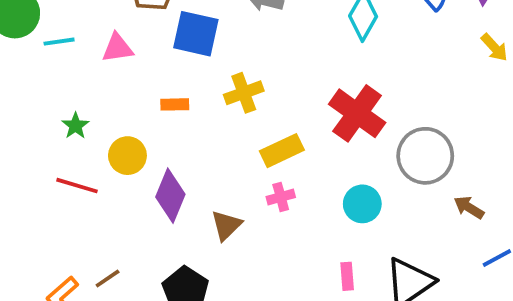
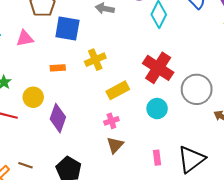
pink cross: (281, 197) -> (111, 121), moved
cyan circle: (362, 204) -> (157, 109), moved
brown triangle: (226, 225) -> (115, 145), moved
brown line: (108, 279) -> (26, 165), turned 56

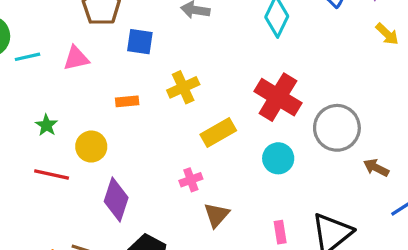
blue square: (67, 29) -> (140, 42), size x0.7
purple diamond: (58, 118) -> (116, 200), moved
pink cross: (111, 121) -> (191, 180), moved

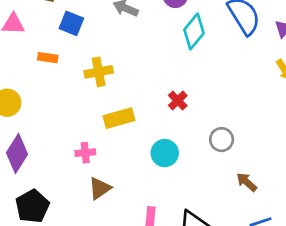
red cross: (278, 97) -> (178, 101), size x0.5
orange rectangle: (127, 101) -> (48, 58), moved
gray circle: (337, 128) -> (222, 140), size x0.6

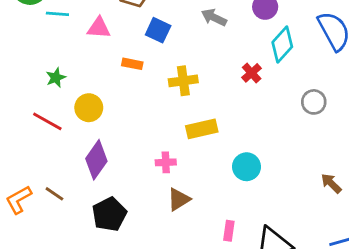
red cross: (178, 101) -> (252, 73), moved
gray circle: (222, 140) -> (314, 102), moved
brown arrow: (247, 182) -> (331, 183), moved

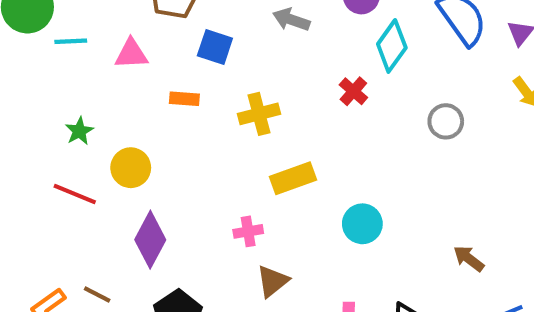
brown arrow: (331, 183) -> (469, 259), moved

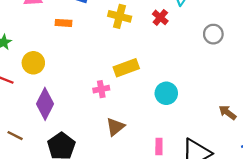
yellow cross: (259, 114) -> (120, 16), moved, turned 30
pink cross: (248, 231) -> (101, 89), moved

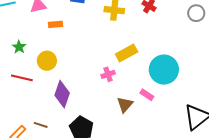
orange rectangle: (64, 23) -> (56, 24), moved
cyan circle: (166, 93) -> (164, 70), size x1.5
pink rectangle: (159, 147) -> (147, 95), moved, turned -48

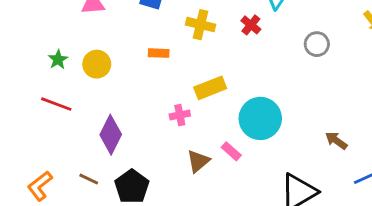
orange rectangle: (56, 24) -> (159, 53), moved
yellow circle: (47, 61) -> (97, 64), moved
brown line: (41, 125) -> (89, 179), moved

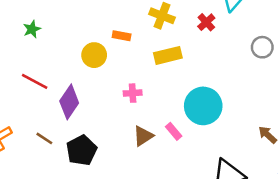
yellow circle: (97, 64) -> (94, 55), moved
yellow rectangle: (210, 88) -> (168, 55), moved
red line: (56, 104) -> (35, 81), moved

